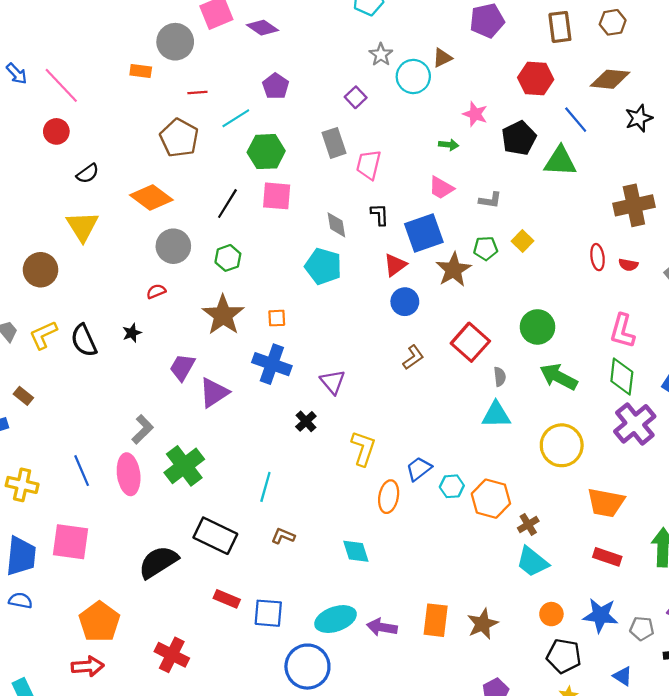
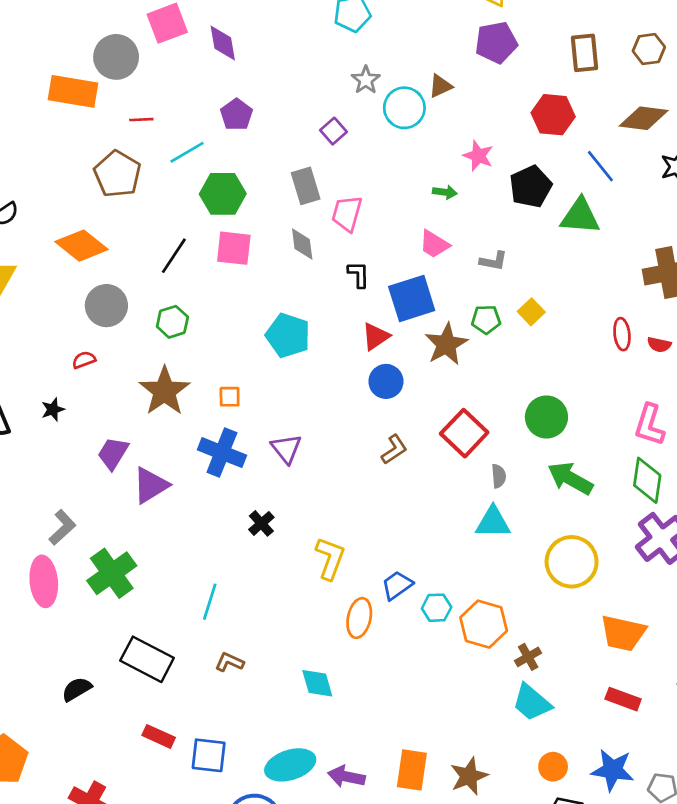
purple diamond: (262, 28) -> (223, 43), turned 44
orange rectangle: (141, 71) -> (73, 91), size x1.8
gray diamond: (336, 225) -> (302, 244), moved
purple triangle: (333, 382) -> (286, 449), moved
black semicircle: (158, 562) -> (77, 689), size x0.6

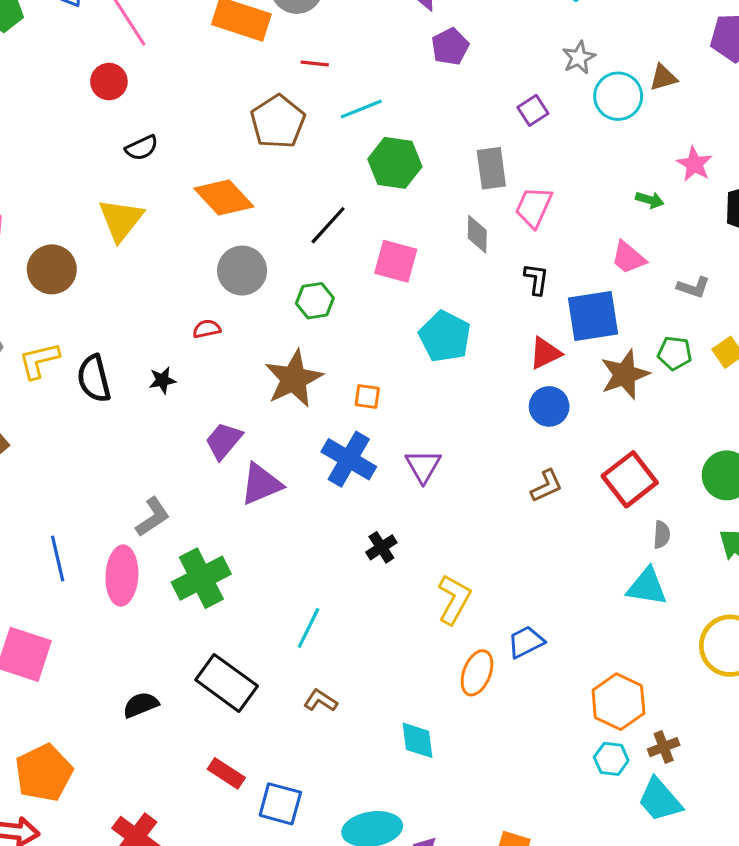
purple pentagon: (237, 115) -> (450, 47), moved
pink square: (234, 248) -> (396, 261), moved
cyan hexagon: (437, 608) -> (611, 759), moved

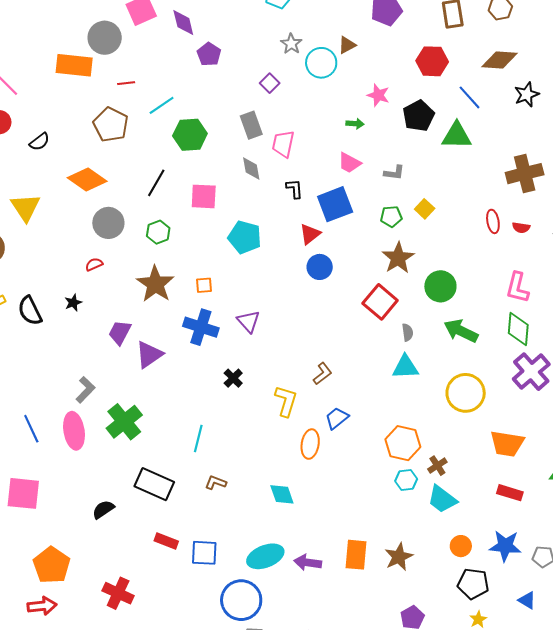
black semicircle: (142, 148) -> (39, 142), moved
brown star: (625, 374) -> (398, 258), moved
brown L-shape: (547, 486) -> (322, 374), moved

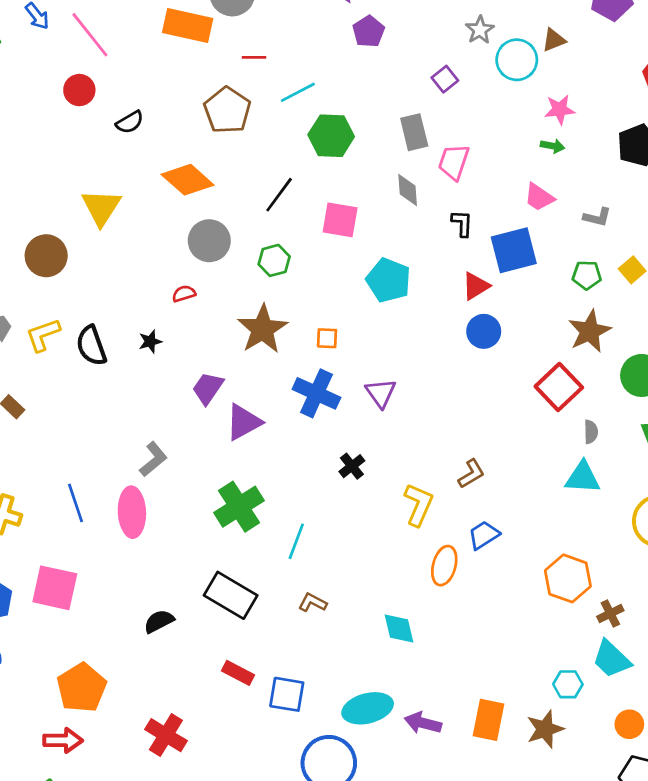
pink star: (378, 95) -> (560, 110), moved, turned -30
green cross: (124, 422) -> (239, 507), moved
cyan hexagon: (406, 480) -> (568, 684), moved

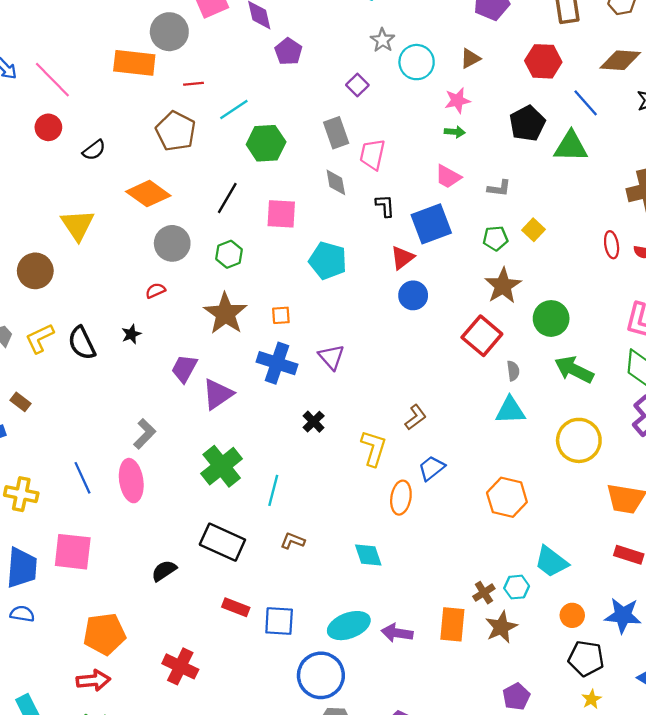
brown triangle: (554, 40) -> (470, 58), moved
brown cross: (610, 614) -> (484, 593), moved
orange pentagon: (82, 688) -> (104, 634), turned 30

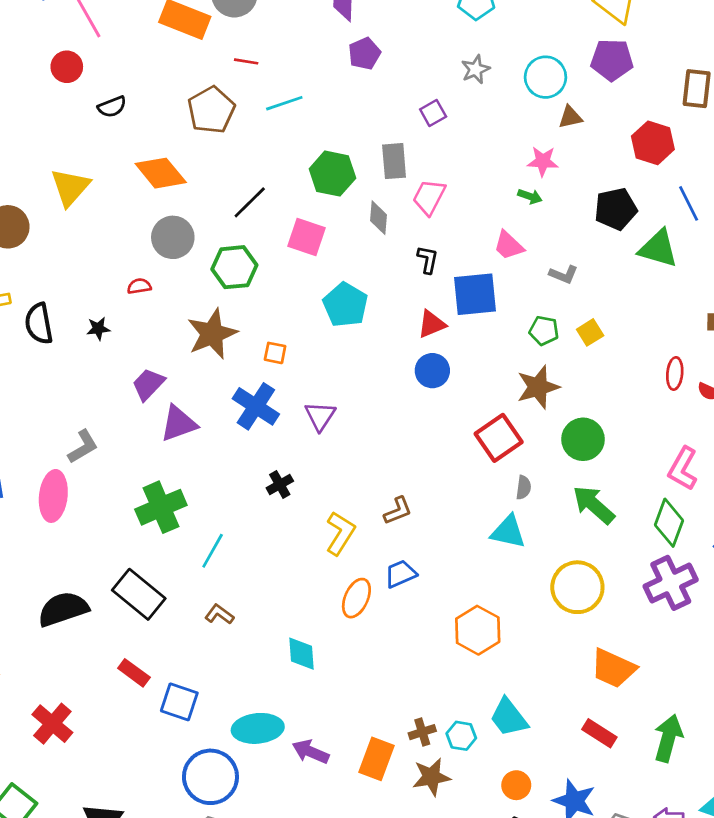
cyan circle: (417, 62) -> (545, 77), moved
green hexagon: (266, 143) -> (332, 174), moved
green hexagon: (229, 254) -> (234, 267), size x1.4
black semicircle: (164, 571) -> (63, 609), size x1.6

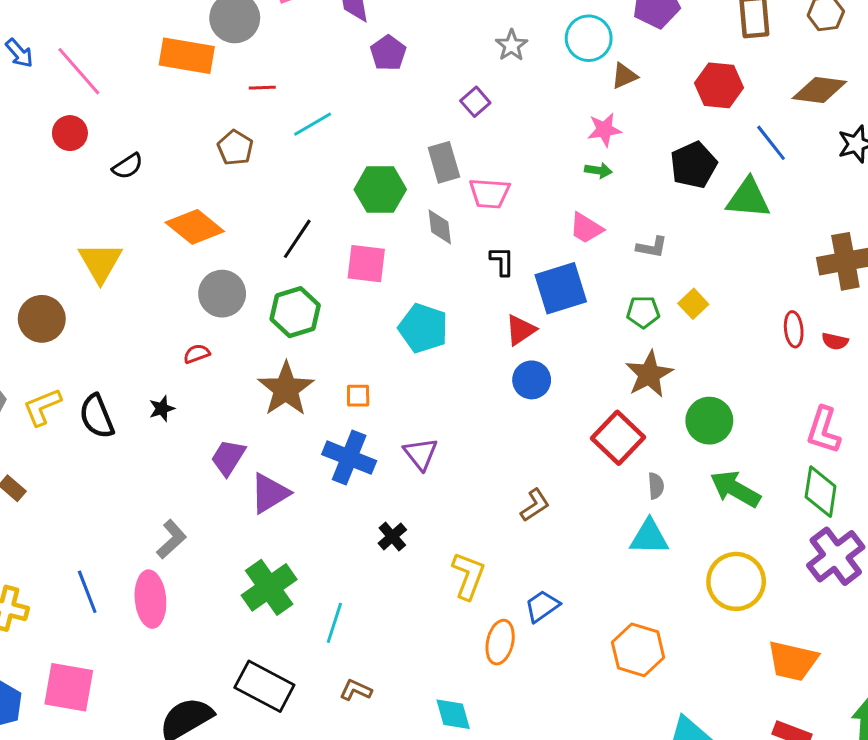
brown pentagon: (211, 110) -> (235, 148), size x0.7
pink trapezoid: (429, 197) -> (490, 193), turned -102
brown L-shape: (398, 511) -> (535, 505), moved

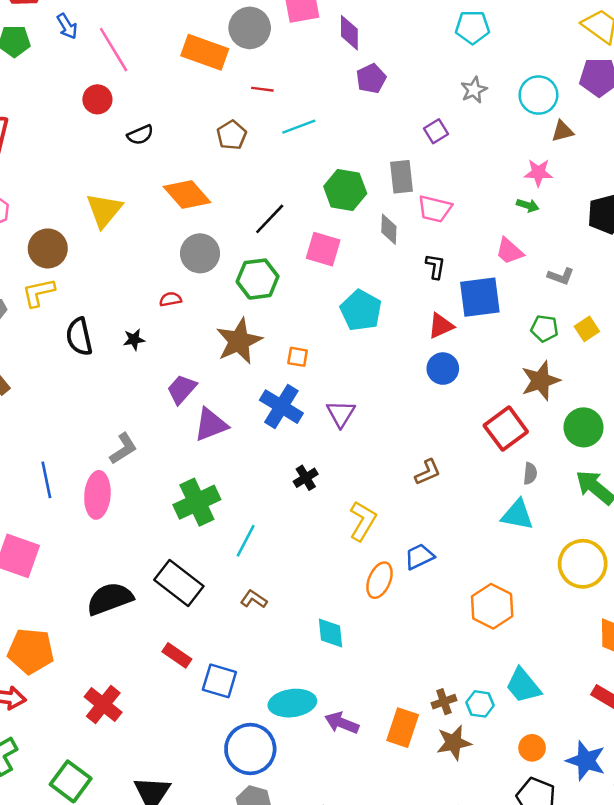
yellow L-shape: (42, 407) -> (38, 293), moved

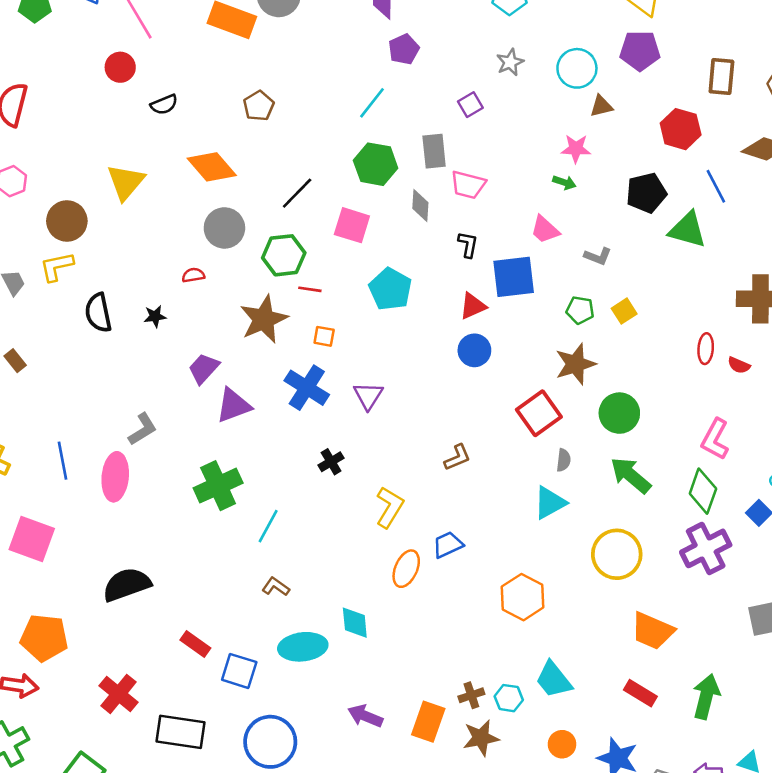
red line: (262, 89) -> (310, 289), moved
cyan line: (299, 127) -> (372, 103), moved, turned -32
cyan triangle: (517, 515) -> (550, 503), turned -40
black rectangle: (179, 583) -> (180, 732), moved, turned -30
cyan ellipse: (292, 703) -> (303, 647), moved

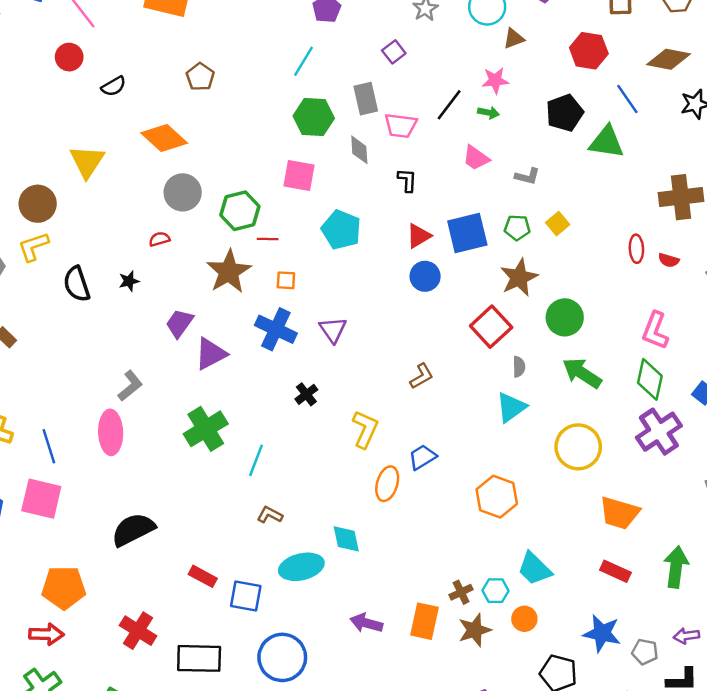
black line: (297, 193) -> (449, 105), moved
blue square: (514, 277) -> (467, 233), moved
blue line: (62, 461) -> (49, 446), moved
orange circle: (562, 744) -> (524, 619), moved

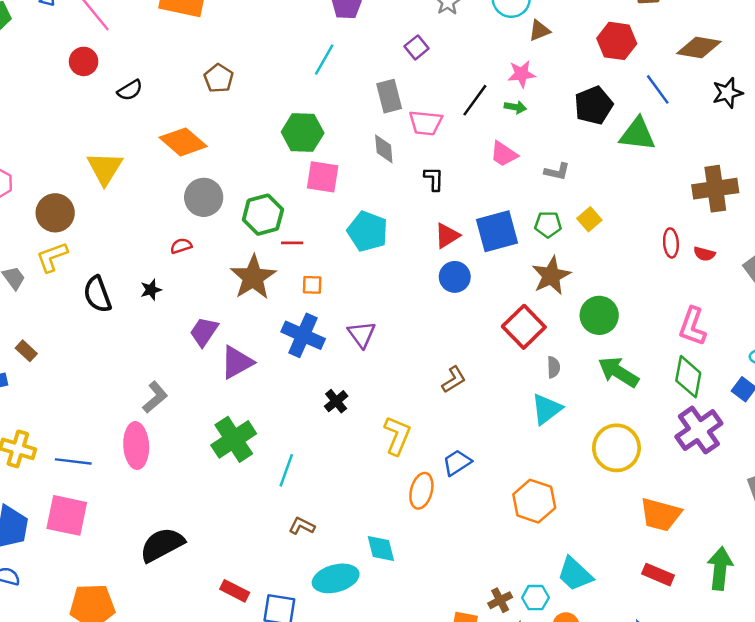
green hexagon: (314, 117) -> (303, 132), moved
blue line: (49, 446) -> (73, 461), turned -64

